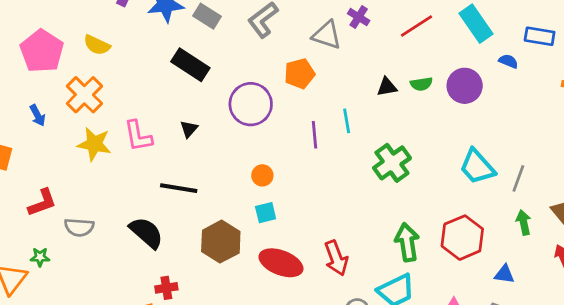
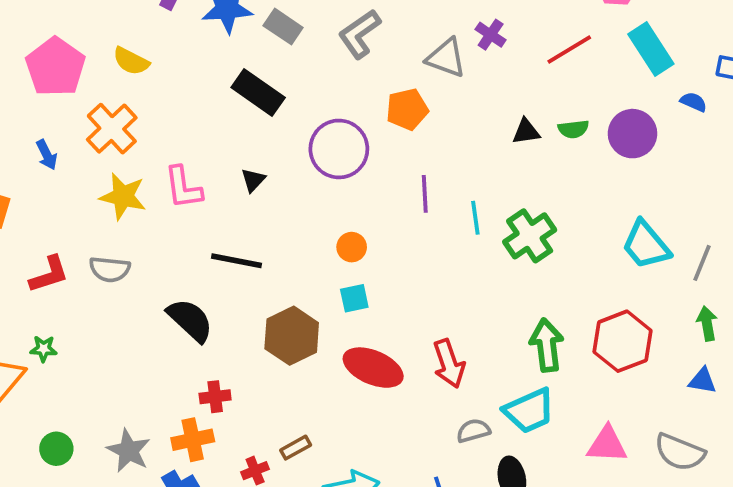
cyan line: (347, 121) -> (475, 218), moved
gray semicircle: (79, 227) -> (110, 269), moved
blue triangle: (504, 274) -> (702, 381), moved

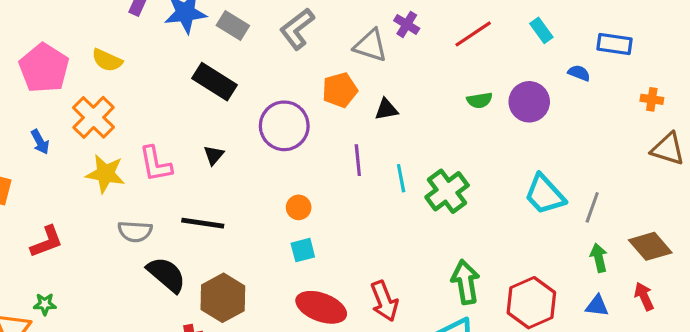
cyan rectangle: (651, 49) -> (541, 30), size x0.6
black triangle: (526, 132) -> (386, 109), moved
gray semicircle: (110, 269) -> (135, 231), moved
brown hexagon: (292, 336) -> (223, 298), moved
red hexagon: (622, 341) -> (531, 303), moved

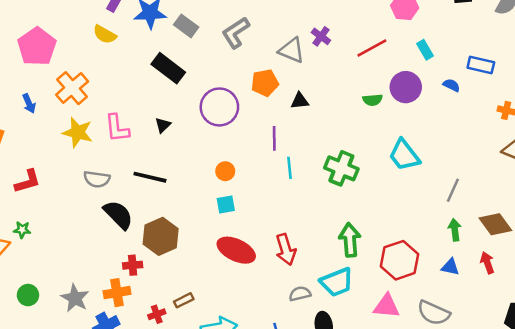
yellow semicircle: (107, 60) -> (105, 34), moved
purple circle: (529, 102) -> (406, 87), moved
cyan line: (401, 178) -> (289, 168), moved
green cross: (447, 191) -> (341, 168), turned -36
cyan trapezoid: (545, 194) -> (404, 155), moved

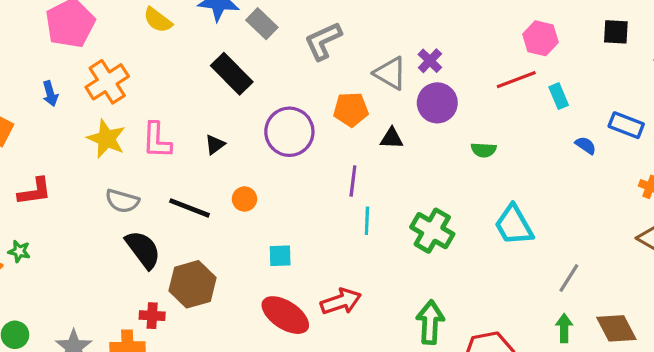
red line: (372, 48) -> (516, 80), moved
purple circle: (406, 87) -> (437, 103), moved
orange circle: (225, 171) -> (244, 199), moved
red arrow: (286, 249) -> (341, 301), moved, turned -100

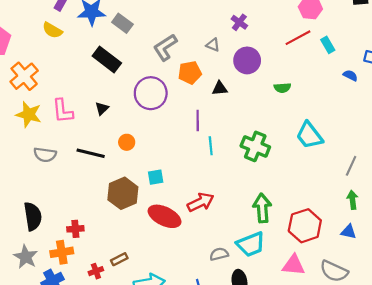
gray L-shape: (323, 41) -> (165, 47), moved
purple cross: (430, 61) -> (239, 22), moved
gray triangle: (390, 73) -> (213, 45), size x0.6
black semicircle: (143, 250) -> (33, 216), moved, turned 36
brown hexagon: (193, 284) -> (123, 193), moved

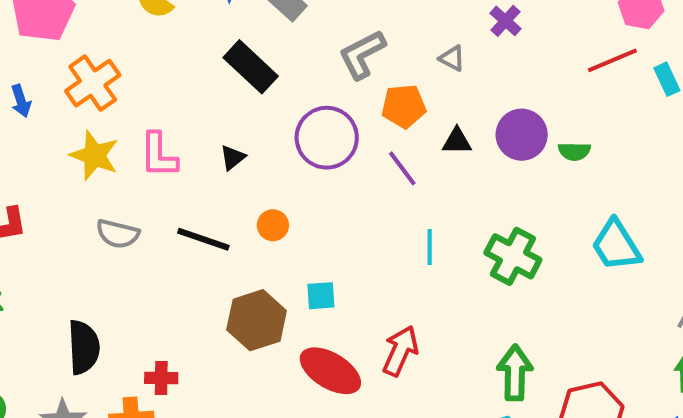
purple circle: (247, 60) -> (522, 135), moved
purple line: (198, 120) -> (402, 168), moved, turned -42
red arrow: (201, 202) -> (400, 351), turned -45

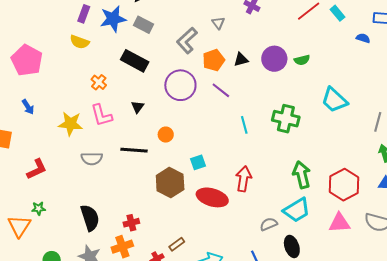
gray triangle: (452, 58) -> (218, 23), moved, turned 40
orange cross: (93, 83) -> (99, 82), moved, size x0.6
black triangle: (457, 141) -> (241, 59), moved

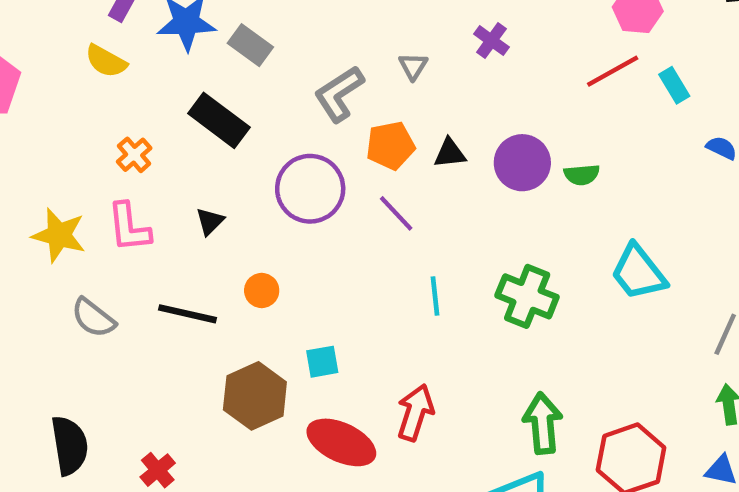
gray semicircle: (92, 159) -> (93, 318), turned 30
red cross: (131, 223) -> (158, 470), turned -35

